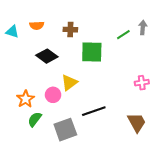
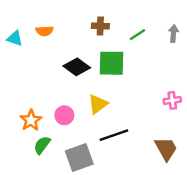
brown cross: (70, 30) -> (100, 26), moved
green line: (123, 35) -> (138, 35), moved
black diamond: (47, 56) -> (77, 67), moved
yellow triangle: (69, 83) -> (98, 104), moved

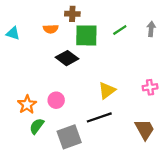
brown cross: (100, 26) -> (72, 14), moved
orange semicircle: (45, 31) -> (51, 29), moved
green square: (111, 63) -> (86, 35), moved
yellow triangle: (98, 104) -> (107, 90), moved

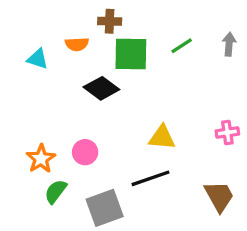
cyan triangle: (13, 33) -> (38, 59), moved
yellow triangle: (107, 90) -> (162, 137), turned 42

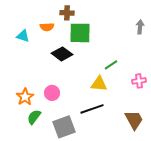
green line: (182, 46) -> (111, 65), moved

